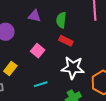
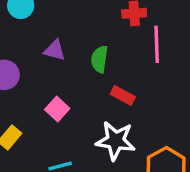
red rectangle: (66, 41) -> (123, 96), moved

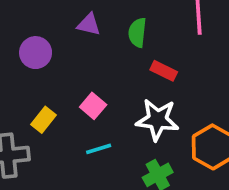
pink square: (57, 109) -> (93, 106), moved

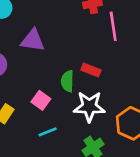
purple triangle: (89, 24) -> (33, 40), size x1.4
green semicircle: (137, 33) -> (67, 81), moved

